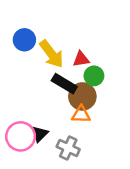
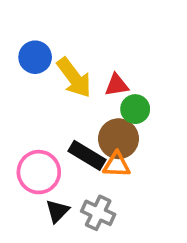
black rectangle: (64, 84) -> (87, 155), moved
black triangle: (40, 134) -> (57, 211), moved
pink circle: (21, 136) -> (39, 172), moved

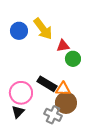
yellow arrow: (74, 78) -> (43, 29), moved
brown circle: (118, 139) -> (66, 103), moved
black triangle: (57, 211) -> (18, 112), moved

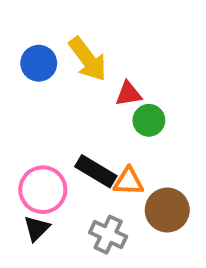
brown circle: (66, 103) -> (167, 210), moved

